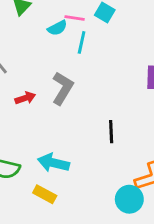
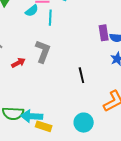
cyan arrow: (53, 163) -> (32, 116), moved
cyan circle: (129, 199) -> (84, 123), moved

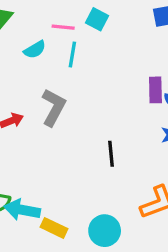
cyan semicircle: (32, 11) -> (35, 50), moved
yellow rectangle: (44, 126) -> (54, 228), moved

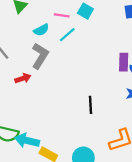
cyan line: (72, 54) -> (67, 35), turned 36
gray L-shape: (54, 107) -> (40, 56), moved

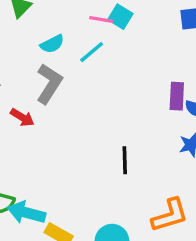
pink line: (62, 15) -> (101, 19), moved
red arrow: (23, 78) -> (22, 117), turned 49

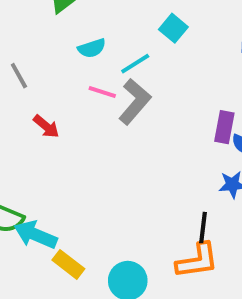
pink line: (101, 19) -> (102, 92), moved
gray L-shape: (49, 84) -> (135, 102), moved
black line: (125, 160) -> (203, 228), moved

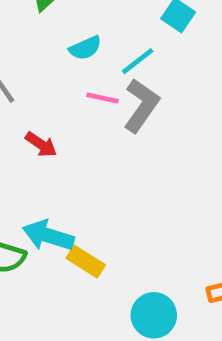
cyan arrow: (36, 235) -> (48, 236), moved
yellow rectangle: (68, 264) -> (86, 262), moved

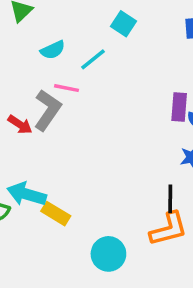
gray L-shape: (141, 105) -> (47, 110), moved

